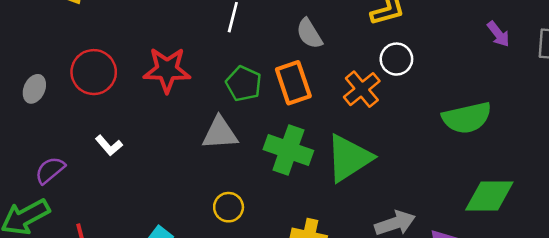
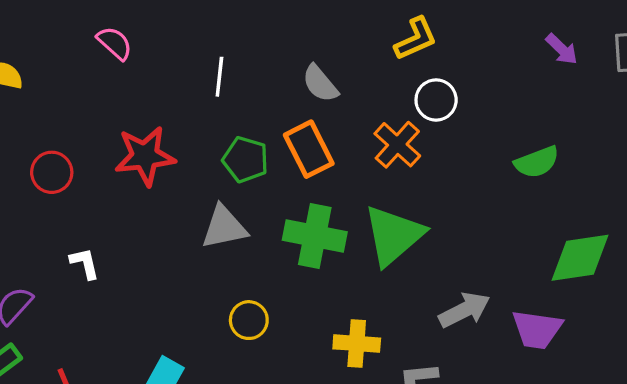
red circle: (94, 72) -> (52, 172), size x0.7
green semicircle: (467, 118) -> (537, 162), size x0.7
white L-shape: (109, 145) -> (85, 263), turned -144

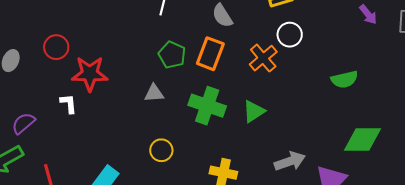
orange rectangle: (309, 149) -> (210, 54), turned 40
red star: (145, 156) -> (90, 74), moved
gray triangle: (224, 227) -> (154, 93), size x0.7
green triangle: (393, 235) -> (254, 111), size x0.6

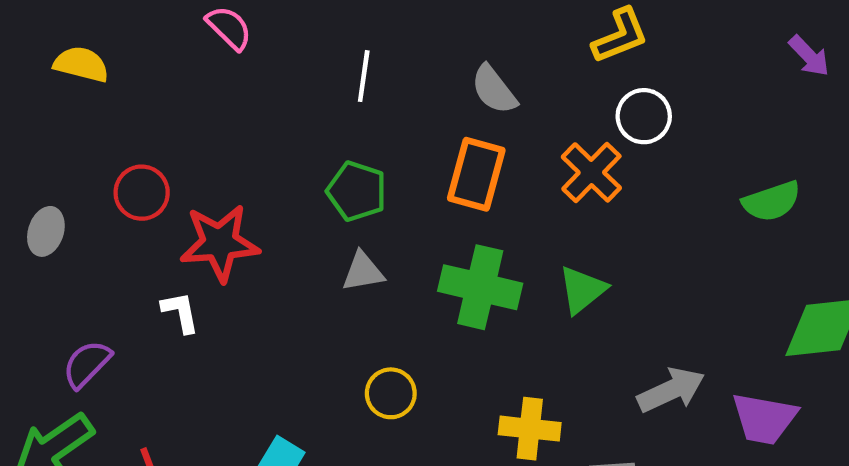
green pentagon: (172, 55) -> (357, 191), moved

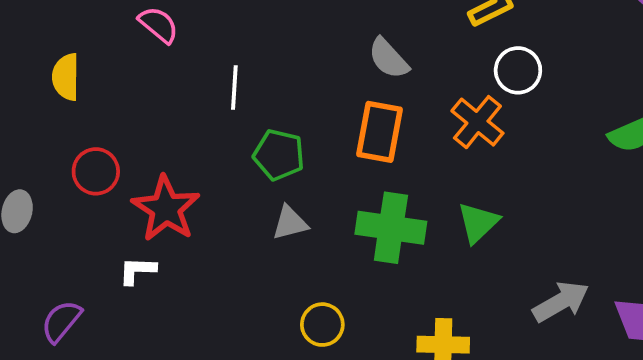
yellow semicircle: (81, 64) -> (66, 77), moved, turned -99
white line: (364, 76) -> (234, 88), moved
red star: (220, 243) -> (166, 209), turned -30
white L-shape: (180, 312) -> (137, 271), turned -72

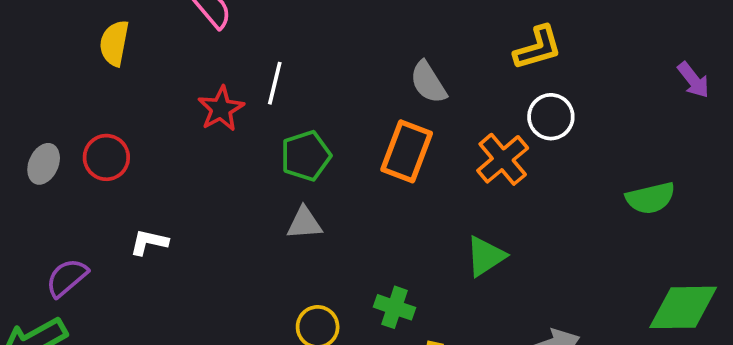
green pentagon: (279, 155) -> (306, 156), turned 30
red circle: (96, 171) -> (106, 157), moved
red star: (166, 209) -> (221, 109), moved, size x0.7
green cross: (391, 228) -> (394, 307), moved, size x0.6

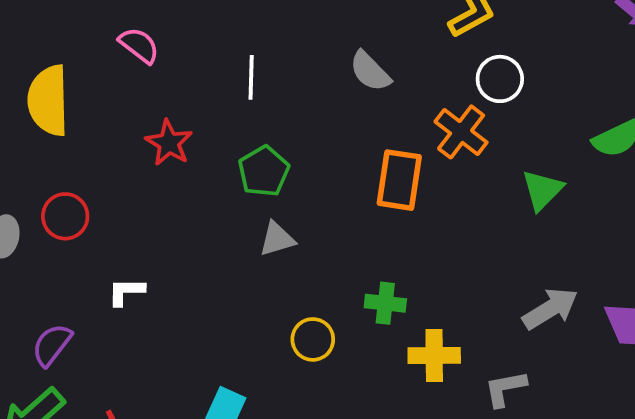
yellow semicircle: (114, 43) -> (48, 101), size x1.5
white line: (275, 83) -> (251, 77), moved
orange rectangle: (407, 151) -> (399, 180), moved
green triangle: (486, 256) -> (542, 190), moved

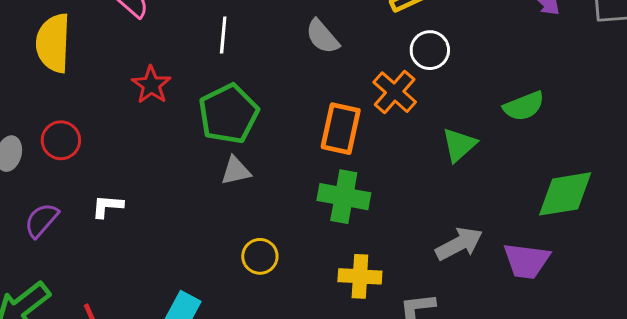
green pentagon: (264, 171) -> (228, 114), size x1.4
green cross: (385, 303) -> (344, 197), moved, size x1.5
purple semicircle: (52, 345) -> (41, 220), moved

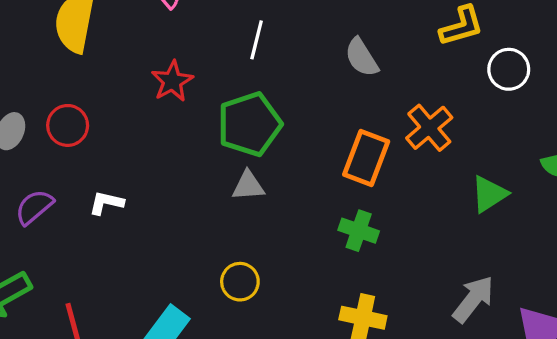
white circle: (430, 50) -> (509, 69), moved
green cross: (344, 197) -> (359, 231), size x0.7
gray arrow: (459, 244) -> (473, 299), turned -33
yellow circle: (260, 256) -> (240, 282), moved

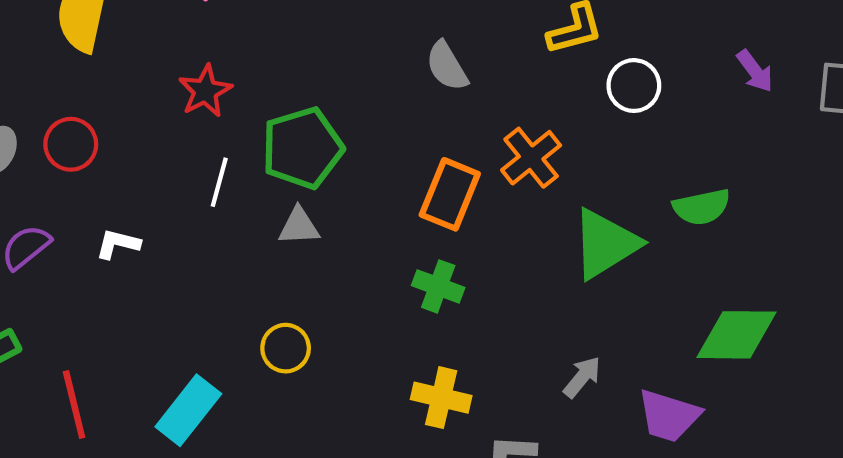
white line: (257, 40) -> (219, 182), moved
green triangle: (489, 194) -> (605, 244), size x1.5
gray arrow: (473, 299) -> (582, 377), size x0.7

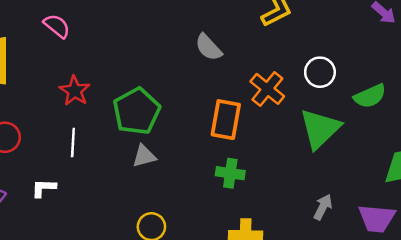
white circle: (634, 86) -> (320, 72), moved
white line: (219, 182) -> (73, 142), moved

